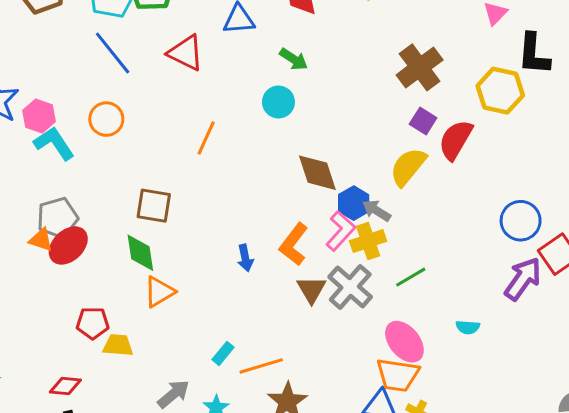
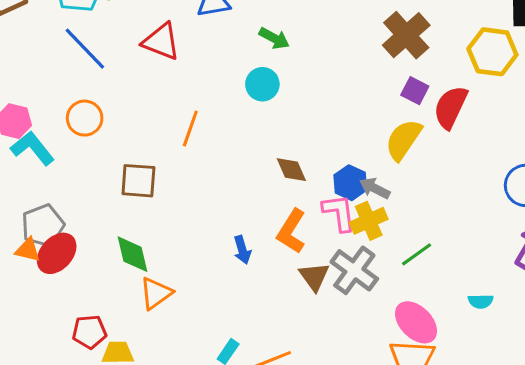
brown diamond: (317, 173) -> (291, 170), moved, size x0.7
brown square: (154, 206) -> (138, 181), moved
pink L-shape: (341, 231) -> (339, 213), turned -45

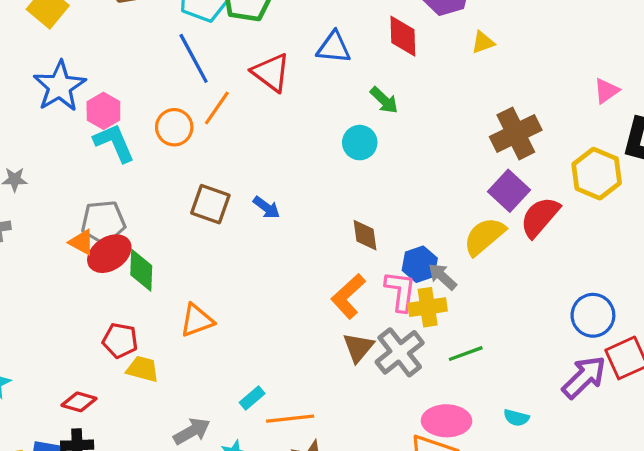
purple square: (415, 91) -> (509, 191), size x1.4
orange line: (190, 129) -> (217, 108), moved
blue arrow: (242, 250) -> (267, 207), moved, turned -52
green diamond: (133, 254) -> (141, 270), moved
pink ellipse: (416, 322) -> (447, 421), turned -60

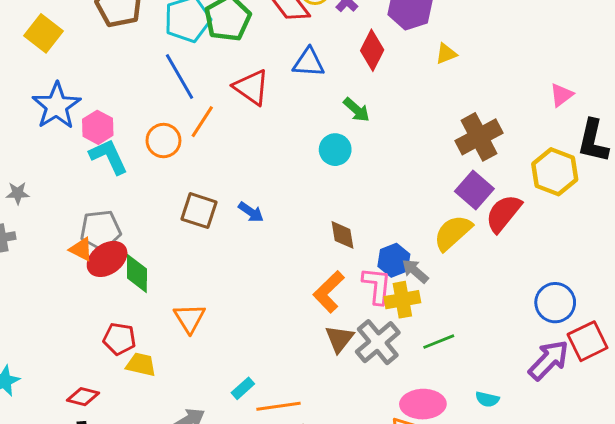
red diamond: (403, 36) -> (372, 50), turned 30
orange triangle: (197, 320) -> (190, 318), turned -40

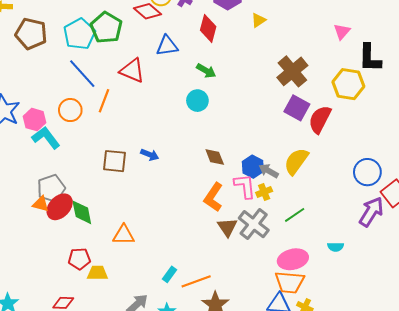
orange circle: (163, 141) -> (70, 110), moved
yellow semicircle: (453, 233) -> (296, 161), moved
yellow cross: (402, 300) -> (264, 192), size x0.7
orange triangle: (190, 318) -> (124, 235), turned -45

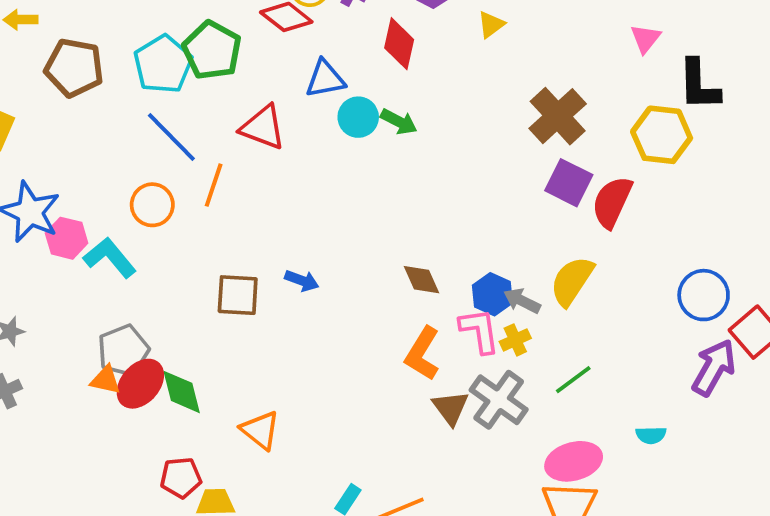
cyan circle: (197, 101) -> (358, 117), moved
pink hexagon: (35, 120) -> (67, 238), moved
orange triangle: (124, 235) -> (260, 430), turned 40

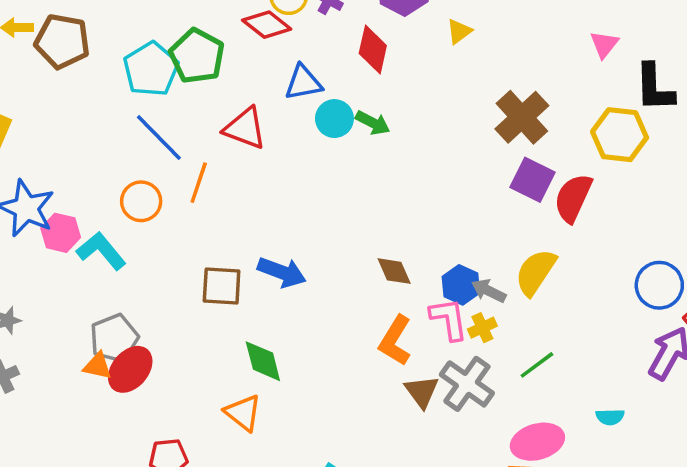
brown pentagon: (74, 68) -> (62, 41), moved
blue arrow: (302, 281) -> (282, 272), size x1.5
green diamond: (182, 392) -> (263, 361), moved

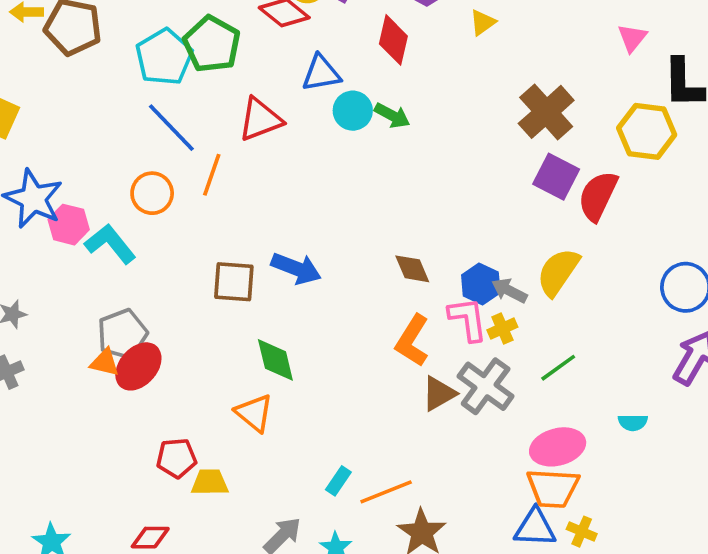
red triangle: (245, 128) -> (260, 119), turned -42
brown triangle: (422, 392) -> (439, 394), turned 36

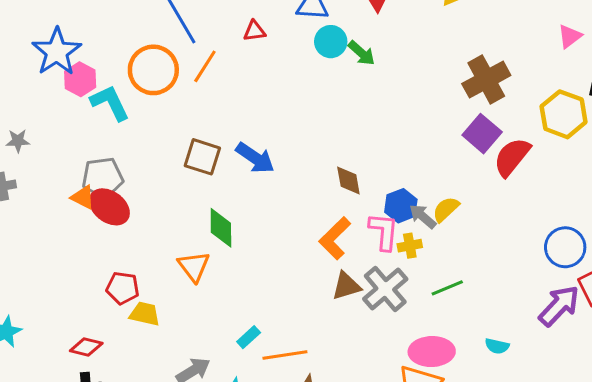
red triangle: (260, 119) -> (255, 31), size x0.6
orange circle: (152, 193) -> (153, 70), size x1.4
yellow semicircle: (558, 272) -> (446, 209), moved, size x0.7
red ellipse: (138, 366) -> (109, 207), turned 72

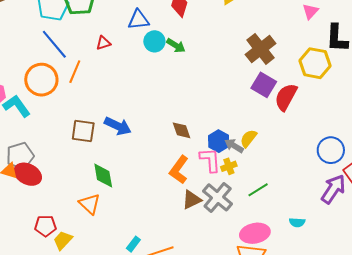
yellow trapezoid: (145, 314) -> (63, 240), turned -50

